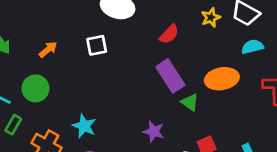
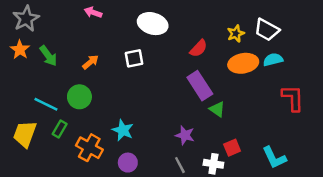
orange ellipse: (222, 79) -> (243, 63), moved

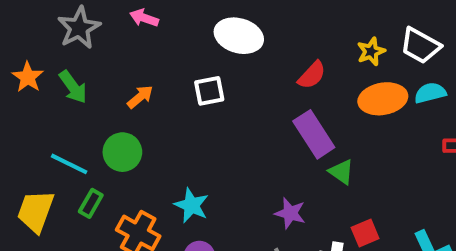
gray star: (26, 19) -> (79, 28), moved

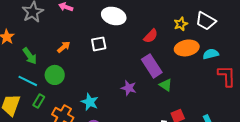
green arrow: (73, 87) -> (30, 56), moved
cyan semicircle: (430, 93) -> (211, 54), moved
purple star: (290, 213) -> (129, 88), moved

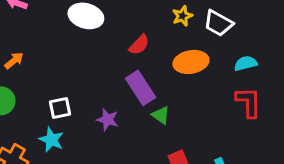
yellow star: (181, 24) -> (182, 16), moved
white square: (99, 44) -> (60, 108), moved
cyan semicircle: (211, 54) -> (246, 63), moved

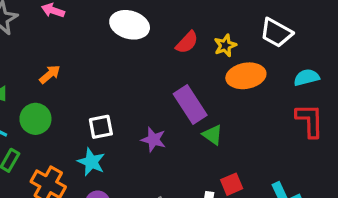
yellow star: (182, 16) -> (225, 46), moved
red semicircle: (139, 45) -> (187, 42), moved

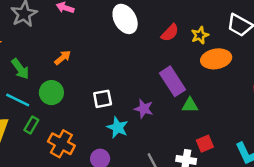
white ellipse: (130, 25) -> (125, 19), turned 44
green triangle: (212, 135) -> (190, 105), turned -35
cyan star: (91, 162) -> (118, 127), moved

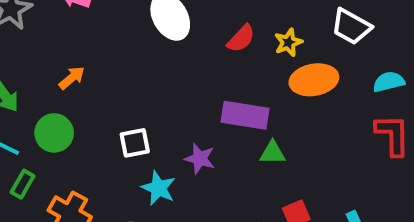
purple rectangle: (172, 81) -> (245, 115), turned -48

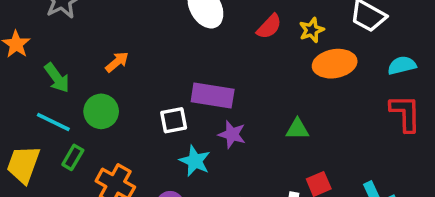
purple rectangle: (245, 115) -> (213, 95), moved

